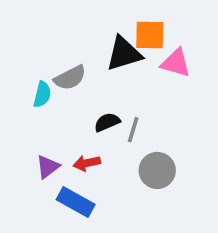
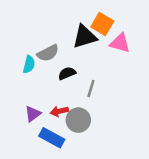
orange square: (150, 35) -> (102, 24), turned 30
black semicircle: (107, 122) -> (67, 73), moved
gray circle: (157, 170) -> (78, 120), moved

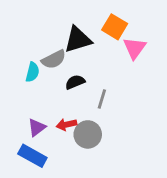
black triangle: (85, 37) -> (78, 40), moved
pink triangle: (120, 43) -> (134, 48), turned 50
blue rectangle: (52, 138) -> (32, 156), moved

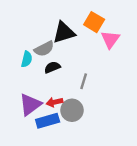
black semicircle: (75, 82) -> (52, 67), moved
purple triangle: (37, 127) -> (30, 104), size x1.5
blue rectangle: (32, 156) -> (48, 121), moved, turned -45

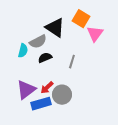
black triangle: (64, 32) -> (55, 28), turned 50
gray line: (84, 81) -> (72, 62), moved
red arrow: (55, 102) -> (47, 88), turned -32

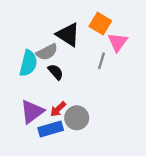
cyan semicircle: (23, 51) -> (28, 63), size x1.5
black semicircle: (45, 58) -> (56, 72), turned 72
gray line: (72, 62) -> (102, 61), moved

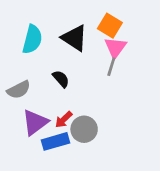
pink triangle: (118, 42) -> (115, 47), moved
gray semicircle: (47, 52) -> (19, 90), moved
cyan semicircle: (28, 63) -> (32, 39), moved

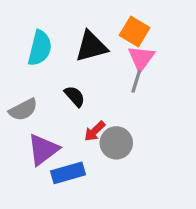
black triangle: (75, 38) -> (91, 46), turned -48
red arrow: (64, 120) -> (95, 131), moved
gray circle: (84, 129) -> (116, 143), moved

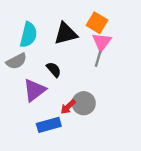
gray semicircle: (23, 110) -> (16, 61), moved
red arrow: (95, 131) -> (68, 107), moved
purple triangle: (43, 150) -> (34, 90), moved

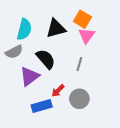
gray line: (98, 59) -> (79, 64), moved
black semicircle: (54, 70) -> (46, 59), size x1.5
gray circle: (84, 103) -> (79, 99), moved

